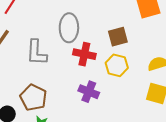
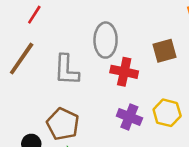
yellow hexagon: (117, 65) -> (167, 113), moved

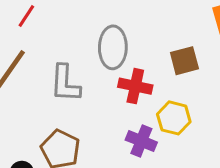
yellow hexagon: (167, 113) -> (174, 118), moved

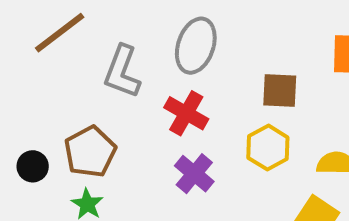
red cross: (135, 86) -> (186, 113), moved
yellow hexagon: (174, 118) -> (268, 148), moved

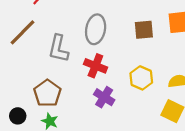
brown square: (280, 91) -> (144, 30), moved
black circle: (33, 166) -> (18, 116), moved

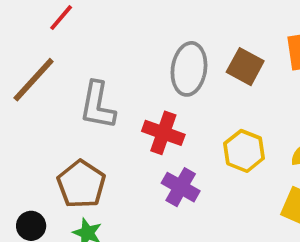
gray ellipse: (96, 29) -> (189, 69), moved
brown square: (144, 30) -> (245, 67), turned 36

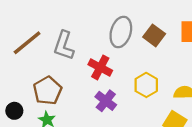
brown line: (34, 80) -> (27, 43), moved

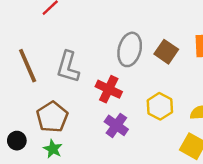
brown line: (27, 43) -> (28, 66), turned -72

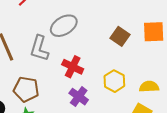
gray ellipse: (130, 49) -> (64, 26), moved, turned 44
brown pentagon: (52, 117) -> (26, 89), turned -30

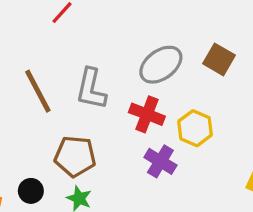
gray ellipse: (64, 26) -> (161, 65), moved
yellow hexagon: (114, 81) -> (195, 128), moved

